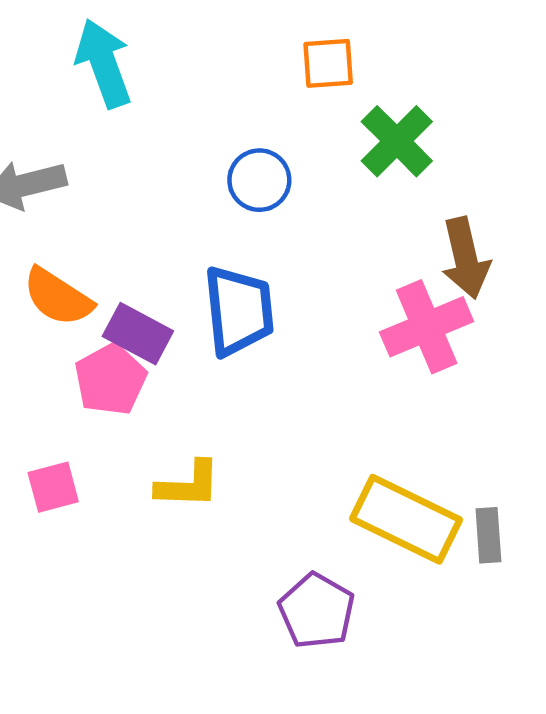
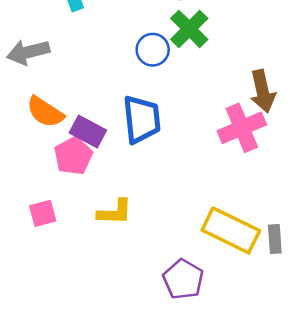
green cross: (397, 141) -> (189, 29), moved

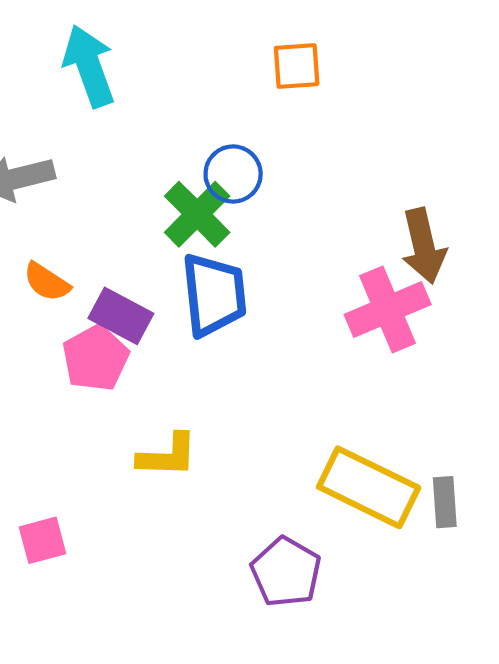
green cross: (189, 29) -> (197, 214), moved
orange semicircle: (45, 112) -> (47, 282), size x0.7
pink square: (43, 213) -> (43, 540), moved

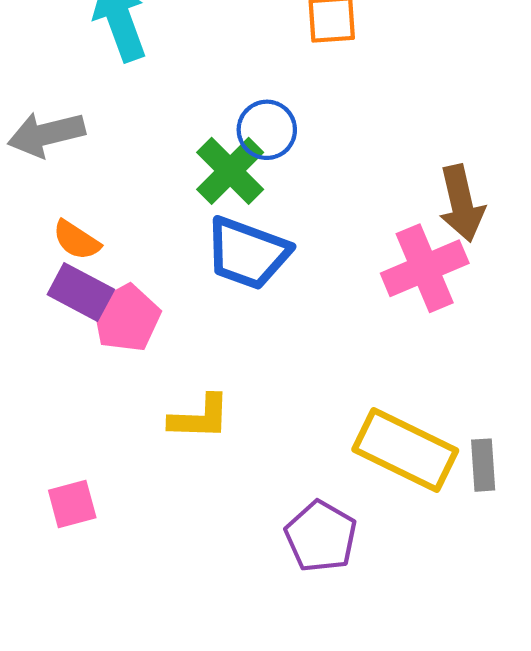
blue trapezoid: (214, 295) -> (247, 253), turned 116
purple rectangle: (121, 316) -> (81, 292), moved

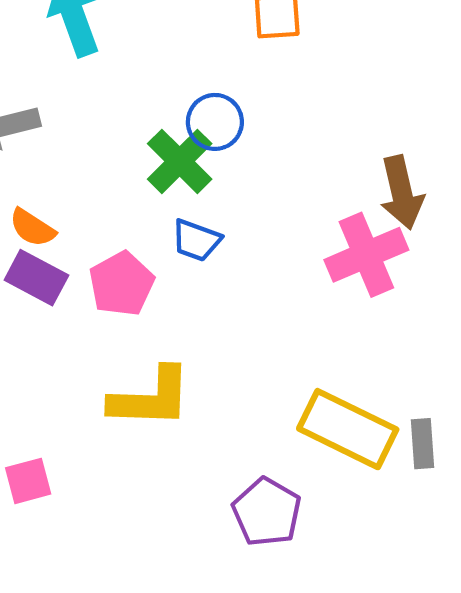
blue trapezoid: (247, 253) -> (196, 240), size x0.6
pink pentagon: (126, 318) -> (122, 284), moved
yellow L-shape: (200, 417) -> (151, 398), size x1.4

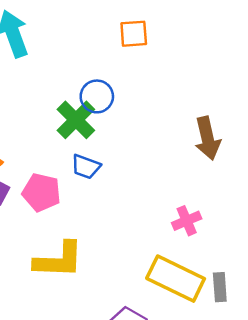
pink cross: (366, 255) -> (187, 221), moved, size x0.6
pink pentagon: (122, 284) -> (41, 192), turned -30

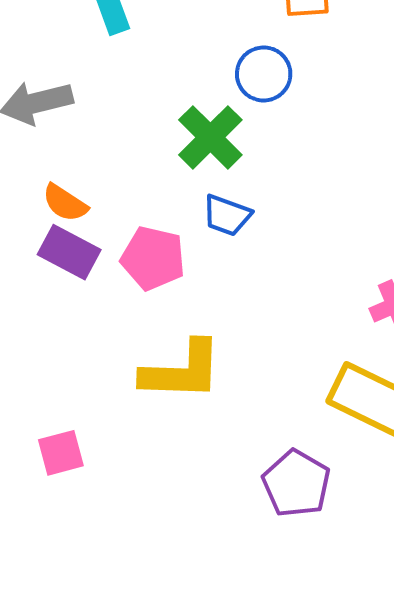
blue circle: (97, 96) -> (264, 74), moved

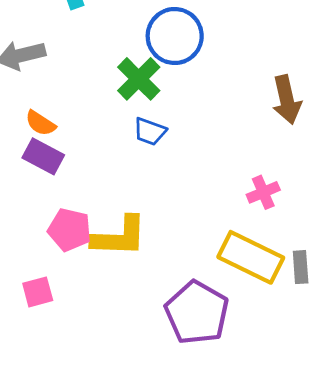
blue circle: (264, 74) -> (175, 36), size x1.5
pink pentagon: (153, 258) -> (70, 230), moved
purple pentagon: (296, 484) -> (197, 313), size x1.4

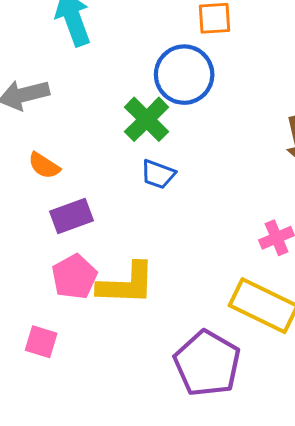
purple rectangle: (43, 156) -> (71, 216), moved, turned -48
pink pentagon: (70, 230) -> (74, 277), turned 30
pink square: (38, 292) -> (41, 342), turned 32

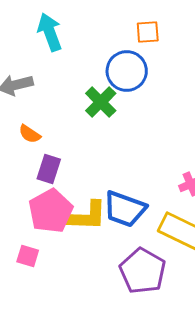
blue trapezoid: (158, 174) -> (125, 209), moved, size x1.8
purple rectangle: (71, 216) -> (49, 169), turned -52
pink pentagon: (74, 277) -> (51, 211), size x1.4

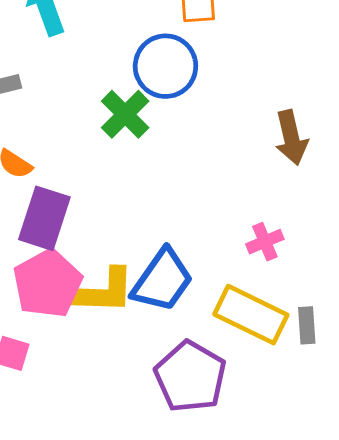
purple rectangle: (49, 169) -> (44, 218), size x1.4
blue trapezoid: (125, 209) -> (162, 280), turned -75

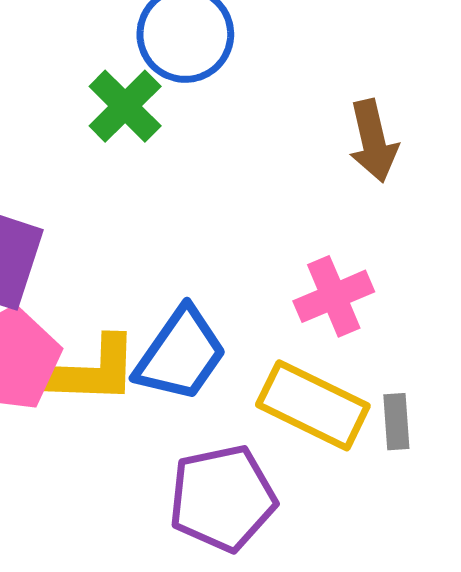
pink cross: (265, 242) -> (334, 296), size x1.4
purple pentagon: (190, 377) -> (222, 498), turned 30

